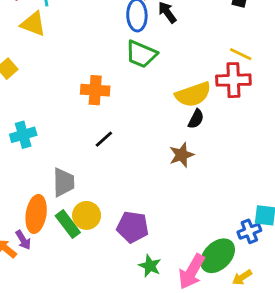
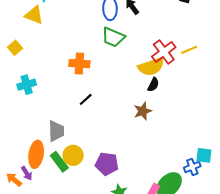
yellow line: (241, 54) -> (189, 50), moved, turned -49
red cross: (233, 80) -> (164, 52), moved, turned -35
cyan cross: (23, 135) -> (27, 85), moved

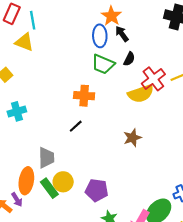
orange cross: (79, 64) -> (84, 96), moved
black semicircle: (153, 85) -> (129, 59), moved

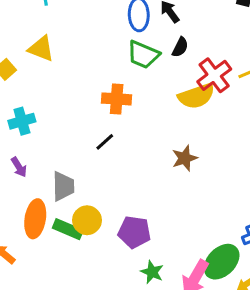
yellow triangle: (24, 42) -> (41, 49), moved
green rectangle: (49, 188) -> (68, 229), turned -30
purple arrow: (17, 200) -> (19, 167), moved

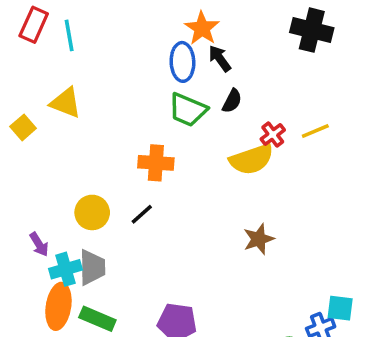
red cross: (214, 75) -> (273, 135), size x0.6
cyan cross: (22, 121) -> (66, 269), moved
brown star: (185, 158) -> (259, 239), moved
yellow circle: (87, 220) -> (92, 212), moved

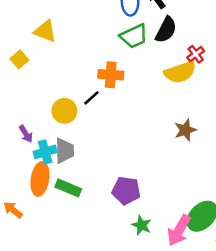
black semicircle: (232, 101) -> (166, 30), size x1.5
green trapezoid: (188, 110) -> (134, 36), turned -48
yellow square: (23, 127) -> (19, 59), moved
black line: (142, 214) -> (91, 98), moved

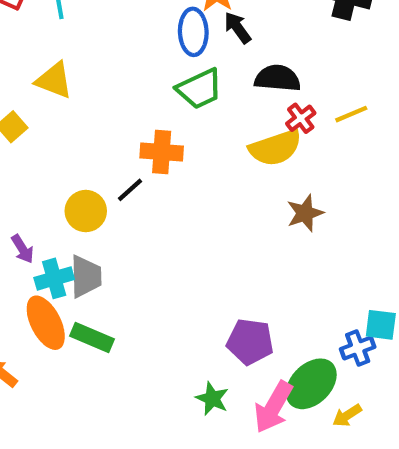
black semicircle: (166, 30) -> (278, 78), moved, turned -112
brown star: (185, 130) -> (305, 213), moved
orange ellipse: (40, 179) -> (46, 323), turned -36
purple pentagon: (126, 191) -> (250, 342), moved

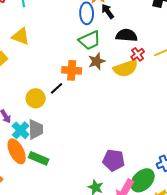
brown star: (305, 213) -> (97, 61), moved
cyan cross: (54, 278) -> (21, 130), turned -30

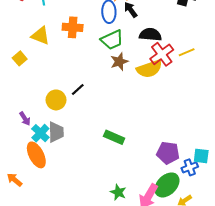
red cross: (138, 54) -> (162, 54), size x1.6
orange cross: (72, 70) -> (73, 27), moved
green rectangle: (39, 158) -> (114, 137), moved
purple pentagon: (114, 160) -> (168, 153), moved

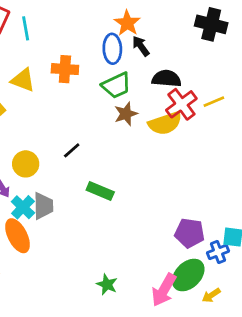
yellow circle: (56, 100) -> (26, 164), moved
green rectangle: (114, 137) -> (100, 191), moved
green star: (118, 192) -> (107, 284), moved

